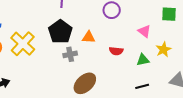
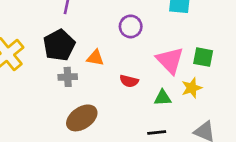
green square: (169, 14) -> (203, 57), moved
pink triangle: (144, 31) -> (170, 60), size x1.6

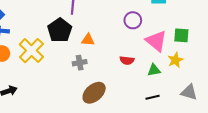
purple circle: (131, 26) -> (133, 20), moved
black pentagon: (59, 45) -> (60, 30), moved
orange triangle: (95, 58) -> (88, 40), moved

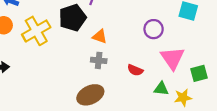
green square: (181, 35) -> (199, 73), moved, turned -35
yellow star: (175, 60) -> (183, 98), moved
gray cross: (80, 63) -> (99, 60), moved

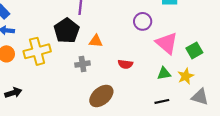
yellow cross: (36, 31) -> (37, 51), turned 30
gray cross: (99, 60) -> (83, 64), moved
red semicircle: (135, 70) -> (125, 64), moved

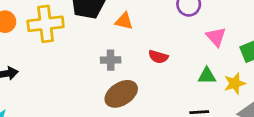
pink triangle: (167, 43) -> (216, 37), size x0.7
gray cross: (83, 64) -> (111, 60), moved

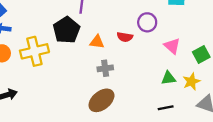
red semicircle: (158, 57) -> (125, 37), moved
gray cross: (111, 60) -> (105, 68), moved

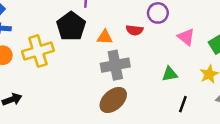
gray cross: (105, 68) -> (115, 65), size x1.6
green triangle: (168, 78) -> (170, 74), moved
black line: (166, 108) -> (183, 104), turned -56

